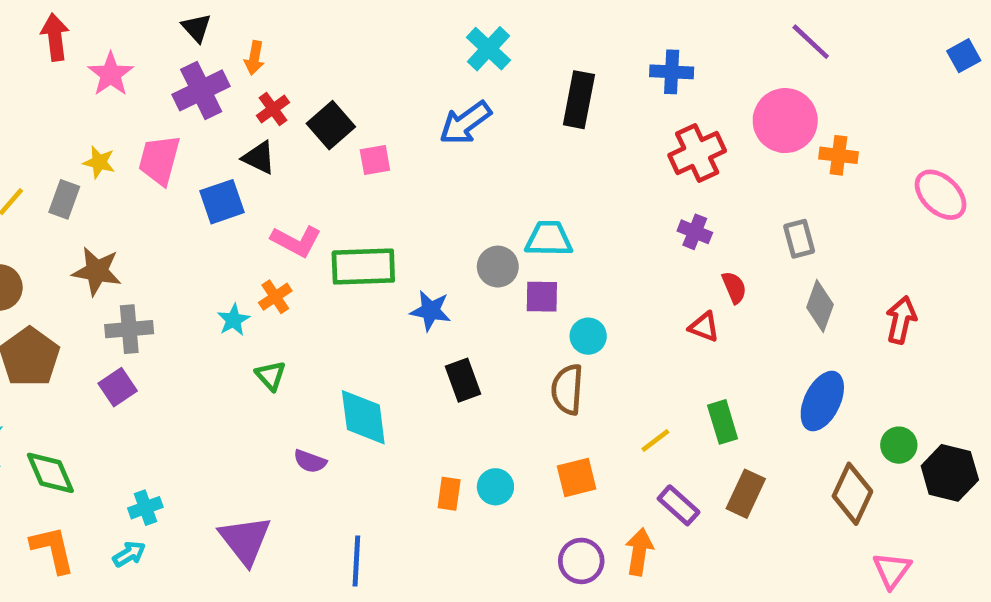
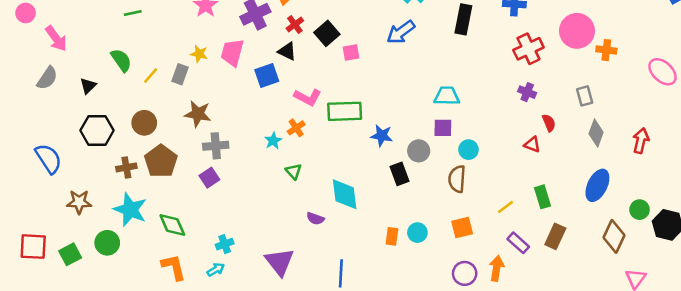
gray circle: (498, 267) -> (419, 151), moved

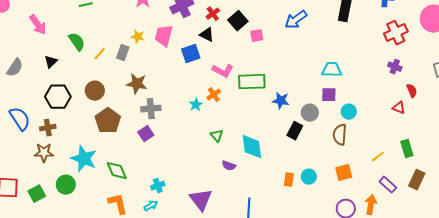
pink arrow: (56, 39) -> (38, 25), moved
gray semicircle: (47, 78) -> (15, 68), moved
brown cross: (126, 167) -> (48, 128), moved
green triangle: (294, 171) -> (217, 136), moved
black rectangle: (400, 174) -> (295, 131), turned 48

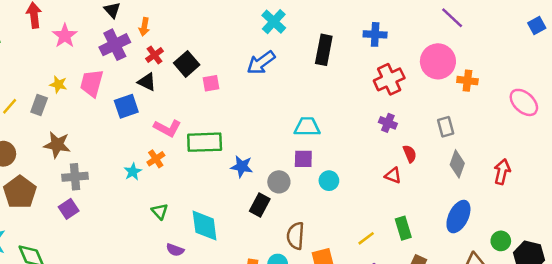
brown semicircle: (340, 135) -> (296, 236), moved

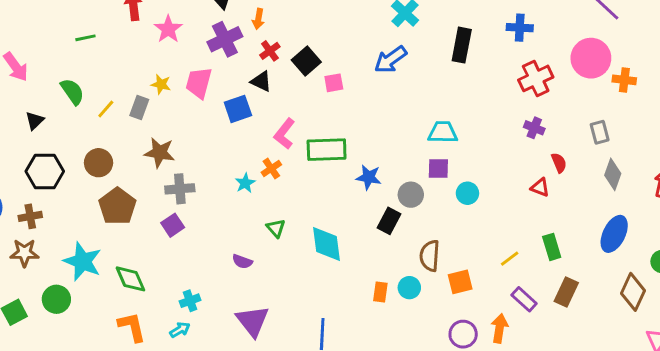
pink L-shape: (167, 128) -> (284, 134), turned 100
purple semicircle: (175, 250) -> (242, 261), moved

